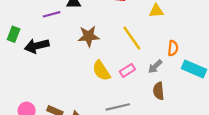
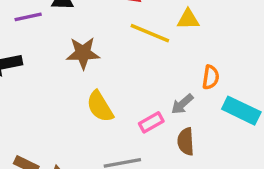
yellow line: (132, 38) -> (150, 33), moved, turned -35
pink rectangle: (127, 70) -> (151, 122), moved

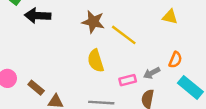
yellow line: (150, 33) -> (124, 35), moved

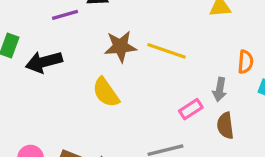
yellow semicircle: (96, 61) -> (106, 92), moved
gray arrow: (152, 73) -> (220, 89), turned -35

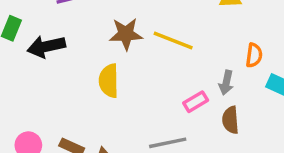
yellow semicircle: (106, 92) -> (109, 81), turned 32

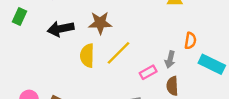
yellow line: (173, 41) -> (119, 53), moved, turned -68
black arrow: (46, 47) -> (61, 29), moved

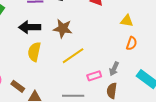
orange semicircle: (190, 41) -> (132, 43), moved
yellow semicircle: (87, 56) -> (34, 52), moved

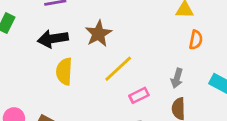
brown star: (63, 29) -> (98, 34), turned -30
pink rectangle: (94, 76) -> (139, 95), moved

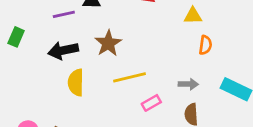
yellow line: (118, 69) -> (129, 77), turned 32
gray arrow: (177, 78) -> (188, 84), turned -102

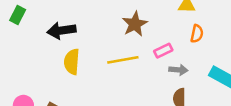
brown star: (108, 43) -> (135, 24), moved
pink rectangle: (151, 103) -> (163, 51), moved

